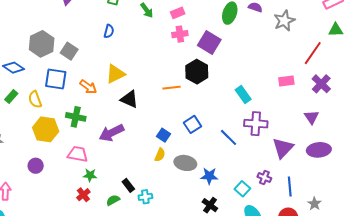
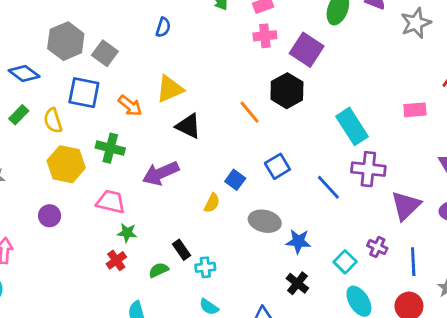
orange line: (171, 88) -> (250, 112), turned 54
cyan rectangle: (243, 94) -> (352, 126), size x1.4
yellow semicircle: (160, 155) -> (212, 203), moved

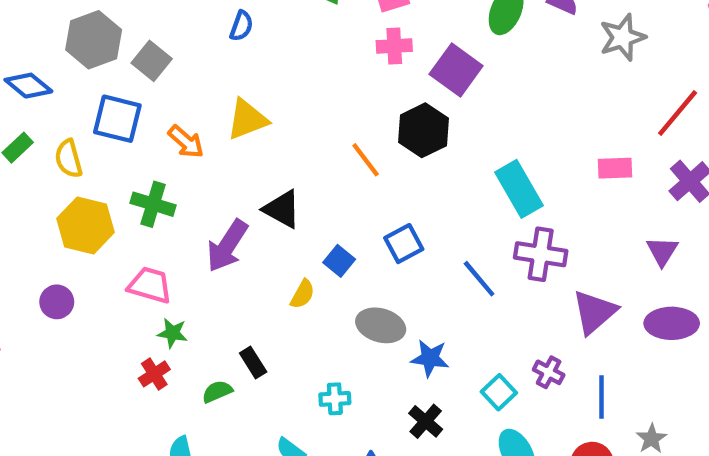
black triangle: (188, 126) -> (282, 209), moved
purple arrow: (161, 173) -> (227, 246), turned -36
cyan cross: (205, 267) -> (335, 399), moved

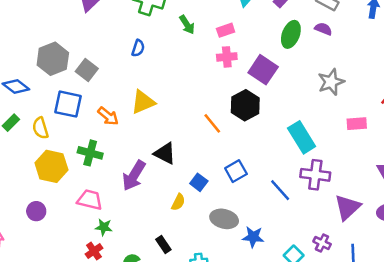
gray star: (622, 37) -> (331, 82), moved
black rectangle: (253, 363) -> (163, 244), moved

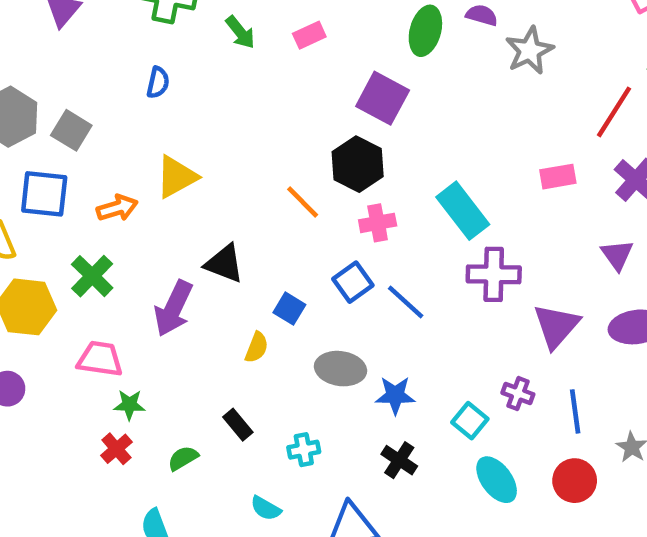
pink cross: (227, 57) -> (378, 223), moved
gray star: (331, 82) -> (529, 51), moved
orange arrow: (108, 116) -> (117, 208), turned -50
green cross: (90, 153) -> (92, 276), turned 35
blue line: (280, 190) -> (406, 302), moved

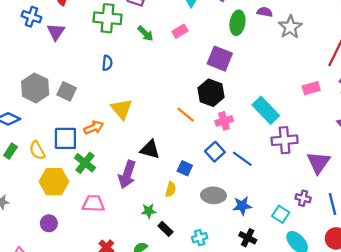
yellow triangle: (176, 177) -> (122, 109), turned -35
blue square: (44, 194) -> (65, 138), moved
green star: (129, 405) -> (149, 211), moved

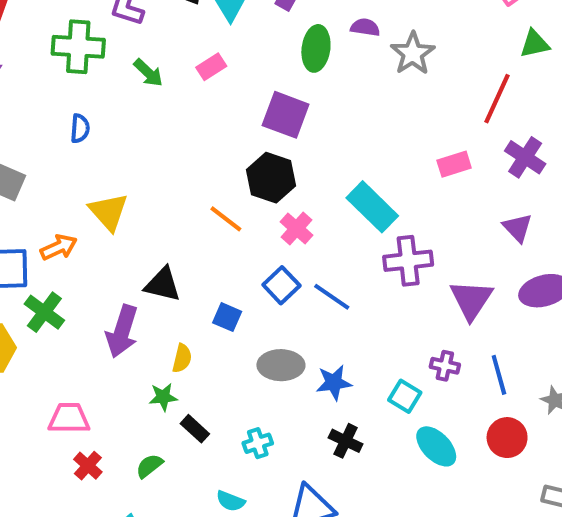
pink cross: (224, 121) -> (296, 228), turned -30
yellow semicircle: (171, 189) -> (182, 358), moved
pink trapezoid: (93, 204) -> (69, 418), moved

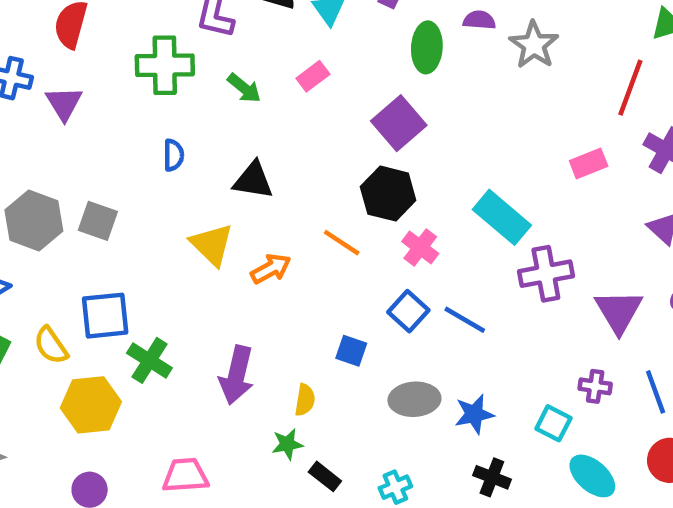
purple square: (286, 115) -> (399, 123), turned 33
orange arrow: (59, 247) -> (271, 269), moved
black triangle: (163, 284) -> (253, 180), moved

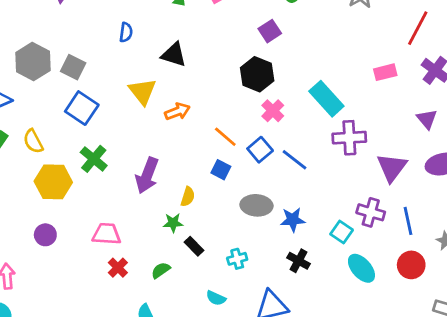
purple square: (399, 123) -> (270, 31), size x0.7
orange line: (342, 243) -> (225, 137), moved
blue square: (105, 316) -> (82, 108), moved, turned 32
purple cross: (595, 386) -> (371, 212), size x1.4

